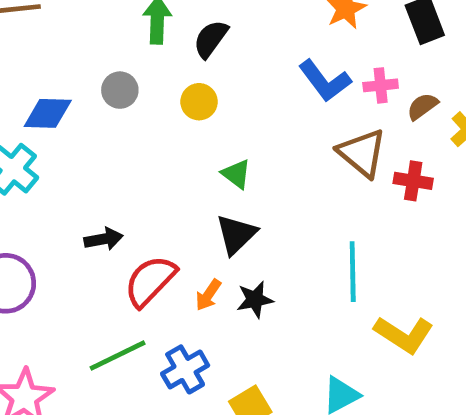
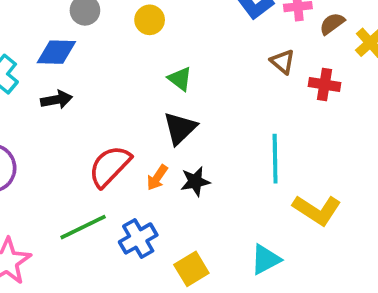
blue diamond: (48, 113) -> (56, 52), moved
brown triangle: (362, 153) -> (283, 62), size x0.6
black arrow: (104, 239) -> (56, 100), moved

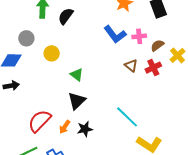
yellow circle: (150, 20) -> (52, 53), moved
red cross: (324, 84) -> (153, 68), moved, turned -35
cyan line: (275, 159) -> (127, 117), turned -45

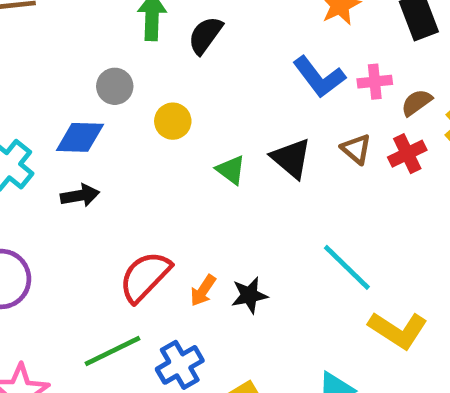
black triangle: (77, 101) -> (291, 158), moved, turned -36

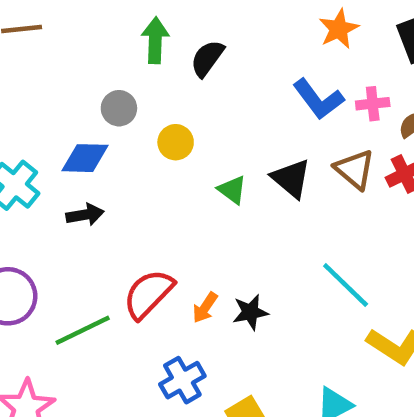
brown triangle: (356, 149) -> (355, 169), size x1.4
green line: (112, 351) -> (83, 330), moved

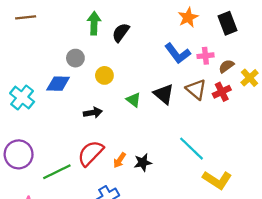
black arrow: (85, 215) -> (93, 113), moved

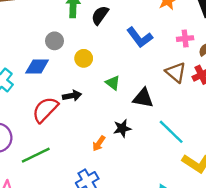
blue L-shape: (178, 53) -> (140, 37), moved
black triangle: (164, 94) -> (143, 98), moved, turned -30
red semicircle: (91, 153) -> (45, 110), moved
black star: (143, 163) -> (122, 128), moved

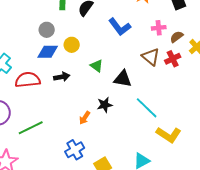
blue diamond: (37, 67) -> (48, 52), moved
red semicircle: (45, 110) -> (28, 80), moved, turned 40

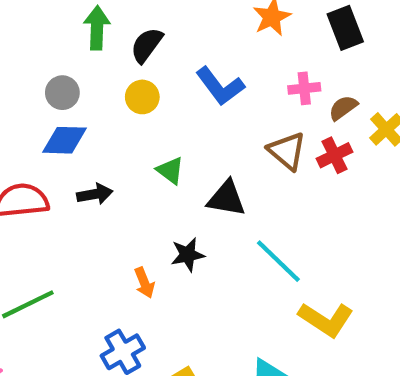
yellow circle: (72, 45) -> (142, 97), moved
orange arrow: (85, 118) -> (144, 283), turned -56

